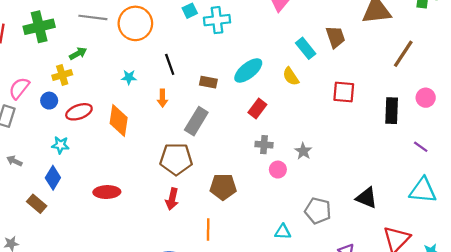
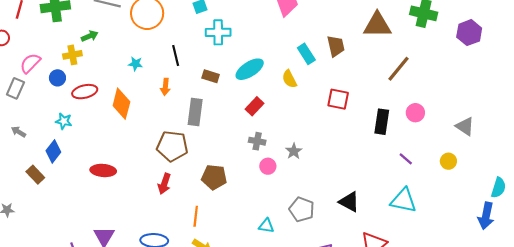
cyan cross: (217, 20) -> (218, 32), moved
gray rectangle: (196, 121) -> (195, 112), turned -30

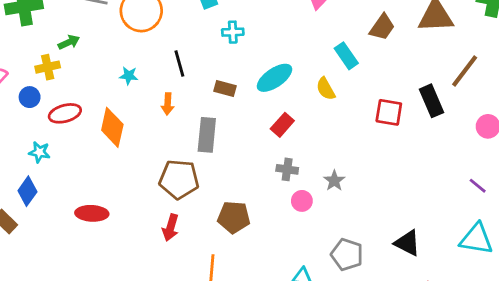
cyan cross: (218, 32) -> (233, 32), size x0.7
brown trapezoid: (336, 46) -> (382, 27), moved, turned 50
black rectangle: (382, 122) -> (432, 101), moved, turned -30

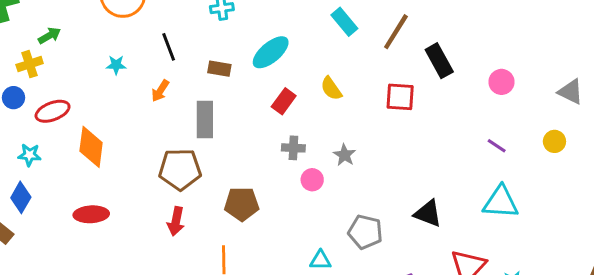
brown line: (465, 71) -> (396, 32), moved
yellow semicircle: (326, 89) -> (331, 88), moved
orange arrow: (168, 104) -> (160, 91), turned 35
red square: (389, 112) -> (400, 97), moved
orange diamond: (112, 127) -> (91, 147), moved

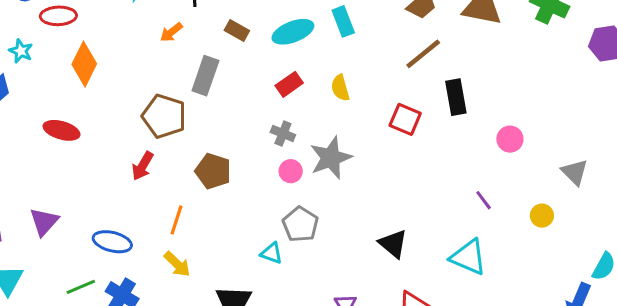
cyan rectangle: (344, 22) -> (343, 21), moved
gray star: (344, 155) -> (331, 158), size x1.8
gray pentagon: (365, 232) -> (300, 224), moved

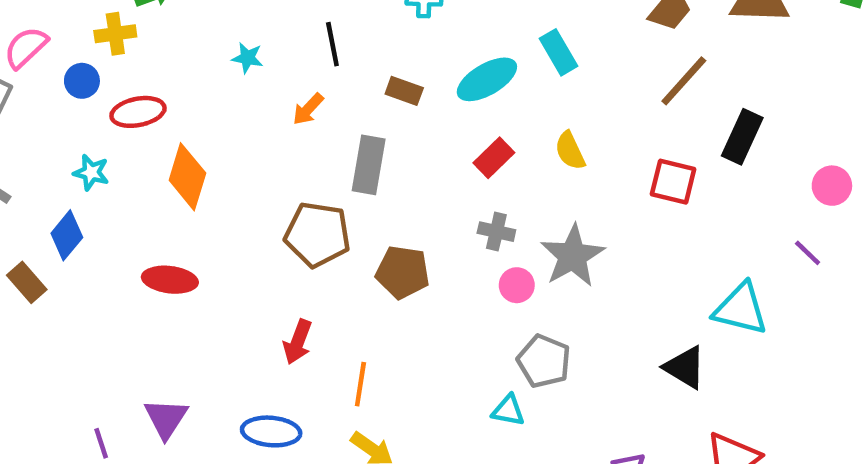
black rectangle: (456, 97) -> (742, 137), turned 44
red arrow: (143, 166) -> (298, 342), moved
brown pentagon: (213, 171) -> (403, 272), moved
purple line: (484, 200) -> (808, 253), moved
cyan triangle: (468, 257) -> (741, 309), moved

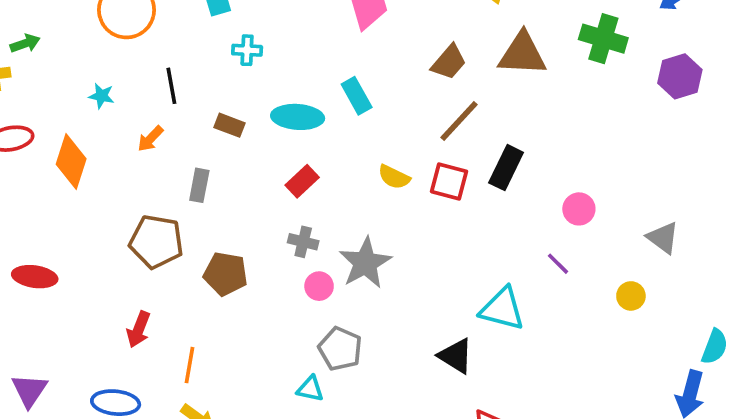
cyan ellipse: (487, 79) -> (298, 117), turned 33
yellow semicircle: (570, 151) -> (394, 177), moved, turned -40
gray rectangle: (369, 165) -> (199, 185), size x0.7
orange diamond: (187, 177) -> (71, 161), moved
red square: (673, 182) -> (449, 181), moved

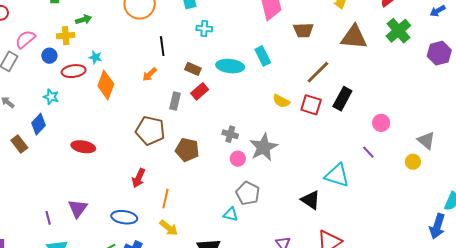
green cross: (603, 39) -> (398, 31), turned 30
brown trapezoid: (449, 62) -> (303, 30), moved, turned 45
cyan star: (101, 96) -> (95, 57), moved
red rectangle: (302, 181) -> (200, 91), moved
yellow circle: (631, 296) -> (413, 162), moved

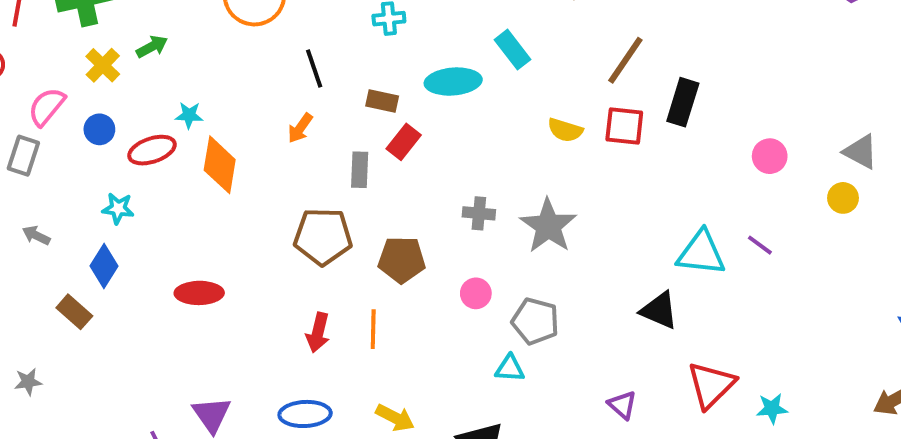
yellow cross: (66, 36) -> (103, 65), moved, turned -30
pink circle: (381, 123) -> (770, 156), moved
purple line: (368, 152) -> (760, 245), moved
pink circle: (238, 159) -> (476, 293), moved
orange line: (165, 199) -> (373, 329), moved

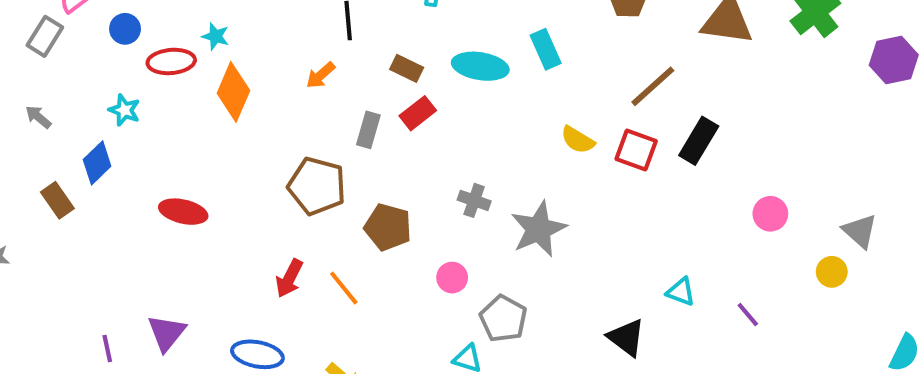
purple line: (760, 245) -> (748, 315), moved
cyan triangle: (701, 253) -> (681, 292), size x0.6
orange line: (373, 329) -> (344, 288), turned -54

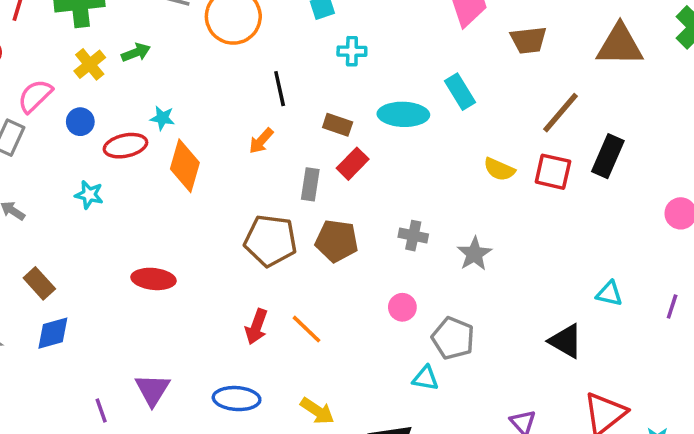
blue diamond: (97, 163) -> (53, 333), moved, turned 36
brown pentagon: (388, 227) -> (337, 241), moved
gray star: (539, 229) -> (474, 254), size x0.7
purple line: (748, 315) -> (672, 306), turned 65

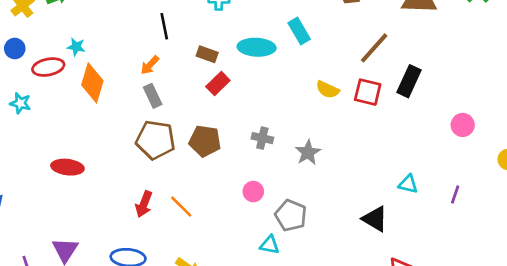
gray rectangle: (310, 184) -> (153, 96), moved, turned -35

